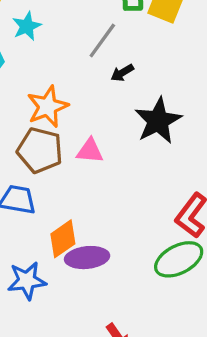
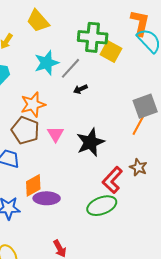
cyan star: (27, 26) -> (47, 63), moved, size x1.4
black star: (158, 121) -> (90, 142), moved
pink triangle: (90, 151) -> (55, 134), turned 48

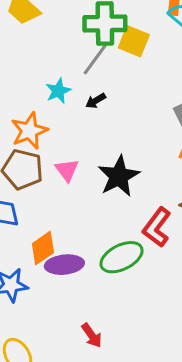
cyan star: (47, 63) -> (58, 91), moved, size x0.7
gray line: (70, 68) -> (95, 60), moved
green ellipse: (102, 206) -> (122, 257), moved

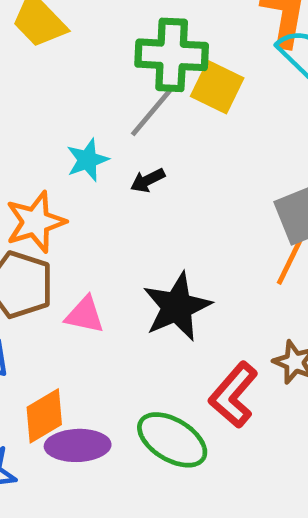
pink triangle: (67, 170) -> (85, 315), moved, turned -45
green ellipse: (122, 257) -> (172, 440), turned 54

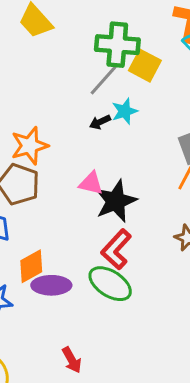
cyan star: (87, 160) -> (125, 111), moved
pink triangle: (85, 315) -> (91, 183), moved
red L-shape: (233, 395) -> (116, 249), moved

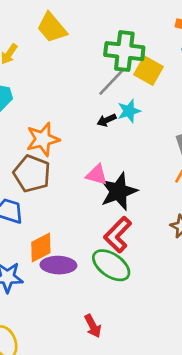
red arrow: (72, 360) -> (93, 326), moved

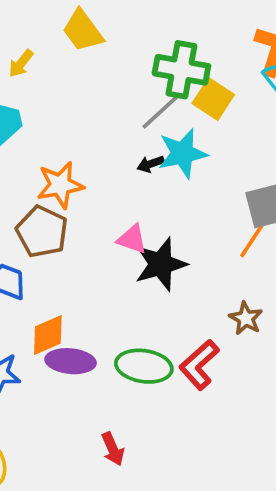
cyan star: (129, 111) -> (182, 153), size x1.5
red L-shape: (118, 235) -> (199, 365), moved
green ellipse: (111, 265) -> (144, 366), turned -30

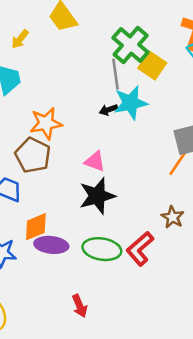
green cross: (181, 70) -> (131, 45), turned 30
gray line: (160, 112) -> (115, 74), turned -56
black star: (161, 264) -> (97, 196), moved

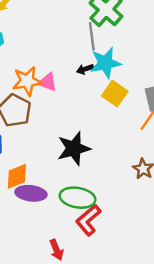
yellow square: (152, 66) -> (115, 94), moved
pink triangle: (95, 161) -> (48, 82), moved
red L-shape: (140, 249) -> (88, 220), moved

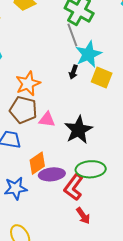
black arrow: (85, 69) -> (73, 72), moved, turned -40
pink triangle: (48, 82) -> (47, 120), moved
red L-shape: (88, 220) -> (74, 187), moved

